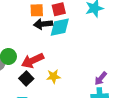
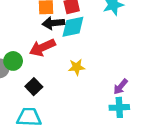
red arrow: (33, 61) -> (42, 48), moved
yellow star: (54, 76) -> (77, 67), moved

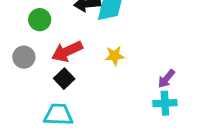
red arrow: (42, 48) -> (67, 51), moved
green circle: (13, 61) -> (40, 20), moved

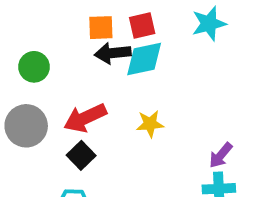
green circle: (40, 20) -> (34, 67), moved
gray circle: (24, 57) -> (26, 126), size x1.4

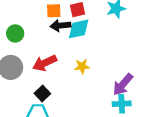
black square: (81, 155) -> (42, 94), moved
purple arrow: (221, 155) -> (123, 84), size x1.5

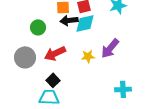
green circle: (15, 33) -> (38, 27), moved
purple arrow: (123, 84) -> (110, 48), moved

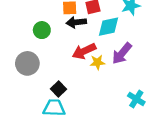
cyan diamond: (85, 23) -> (109, 27), moved
red arrow: (55, 53) -> (84, 51), moved
cyan cross: (123, 89) -> (136, 99), turned 35

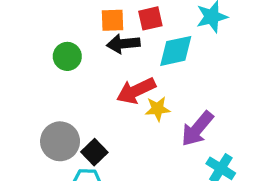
purple arrow: (122, 53) -> (197, 129), moved
gray circle: (27, 63) -> (60, 141), moved

